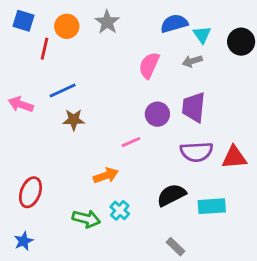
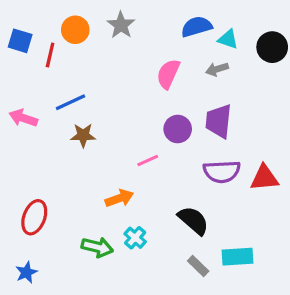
blue square: (24, 21) -> (20, 41), moved
cyan triangle: (202, 35) -> (228, 39), turned -36
black semicircle: (171, 195) -> (193, 220), turned 68
cyan rectangle: (212, 206) -> (238, 257), moved
gray rectangle: (176, 247) -> (198, 266), moved

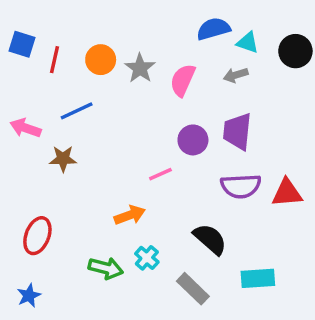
gray star: (121, 25) -> (140, 68), moved
orange circle: (75, 30) -> (101, 60), moved
brown star: (83, 135) -> (63, 159), moved
gray rectangle: (198, 266) -> (193, 289), moved, size x1.4

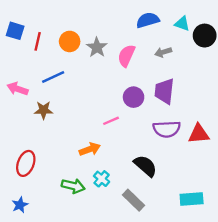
cyan triangle: (248, 43) -> (182, 24), moved
cyan rectangle: (258, 278) -> (192, 199), moved

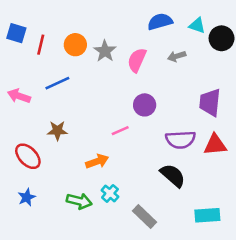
purple trapezoid: (164, 91) -> (210, 102), moved
brown star: (44, 110) -> (57, 131), moved
red ellipse: (26, 163) -> (28, 156), moved, turned -65
black semicircle: (145, 166) -> (173, 175), moved
blue star: (20, 205) -> (27, 197), moved

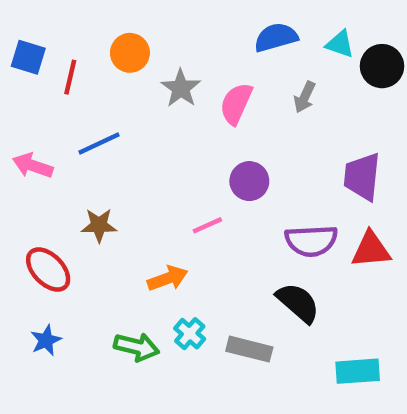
orange circle: (75, 45) -> (130, 53), moved
gray arrow: (177, 56) -> (305, 97), turned -48
gray rectangle: (145, 217) -> (249, 349), moved, turned -30

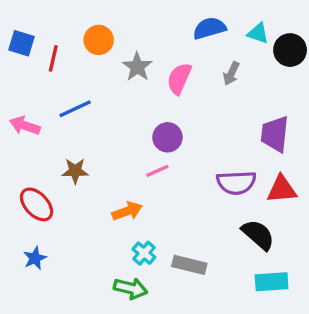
purple circle: (249, 181) -> (167, 137), moved
black semicircle: (298, 303) -> (258, 235), moved
green arrow: (137, 347) -> (131, 288), moved

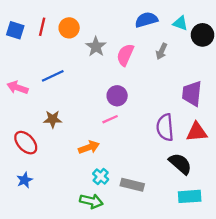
red line: (53, 58) -> (42, 27), moved
purple semicircle: (236, 183) -> (165, 127), turned 88

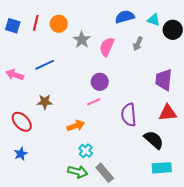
purple semicircle: (165, 127) -> (129, 115), moved
gray rectangle: (132, 185) -> (105, 173), moved, turned 36

